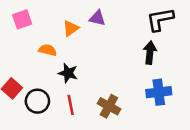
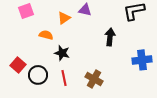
black arrow: (150, 53) -> (110, 37), moved
blue cross: (159, 92) -> (142, 60), moved

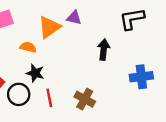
orange triangle: (64, 18) -> (49, 27), size x1.5
black star: (62, 53) -> (35, 73), moved

